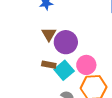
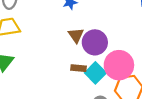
pink circle: (86, 65) -> (119, 65), size x1.4

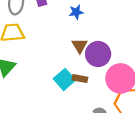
cyan square: (95, 73) -> (64, 79), moved

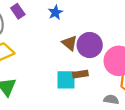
cyan square: (64, 79) -> (66, 80), turned -30

